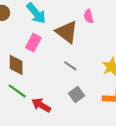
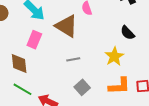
gray line: (70, 66) -> (73, 59), turned -40

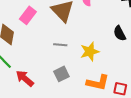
yellow star: (114, 56) -> (90, 52), moved

